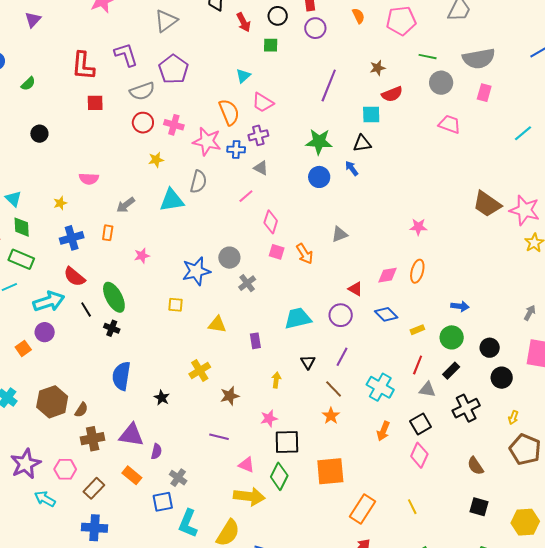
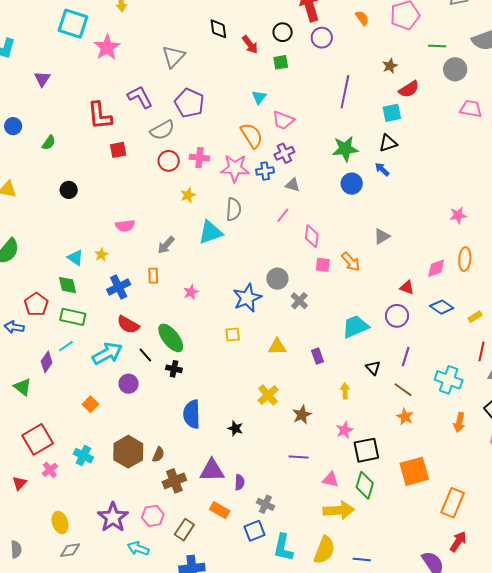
cyan triangle: (13, 199) -> (75, 258), moved
purple circle: (45, 332) -> (129, 384), moved

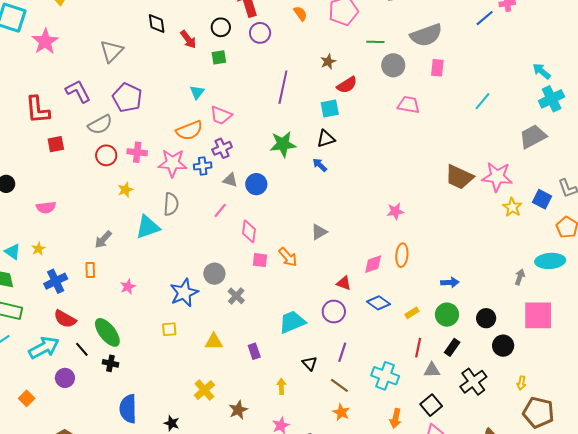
orange semicircle: (252, 136) -> (189, 130), turned 100
blue circle: (352, 184) -> (256, 184), moved
pink semicircle: (125, 226) -> (46, 207), moved

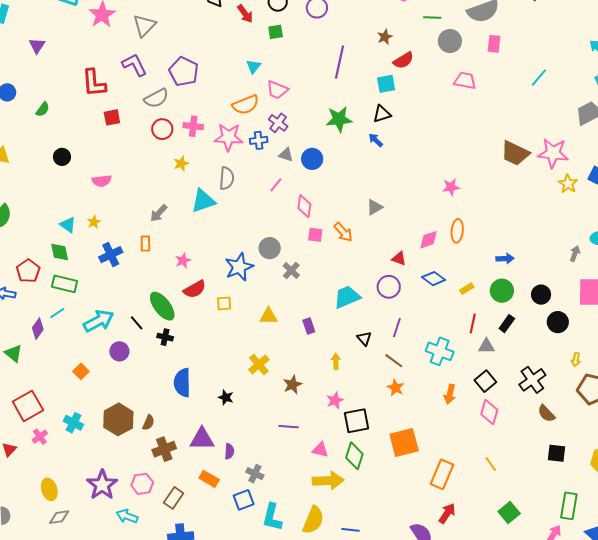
gray triangle: (112, 51) -> (144, 26), moved
purple cross: (222, 148) -> (278, 123), turned -30
red semicircle: (65, 319) -> (195, 289), moved, turned -60
black cross: (473, 382) -> (532, 380), moved

